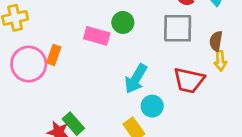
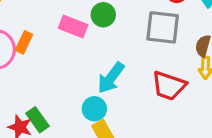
cyan circle: (152, 106) -> (94, 109), moved

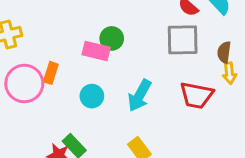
green circle: (103, 15) -> (112, 38), moved
cyan circle: (94, 109) -> (92, 96), moved

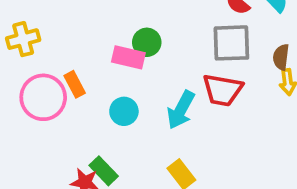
orange rectangle: (51, 73) -> (75, 84), turned -45
red trapezoid: (196, 95) -> (222, 90), moved

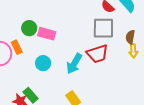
green circle: (147, 42) -> (29, 28), moved
red trapezoid: (222, 90) -> (97, 54), turned -30

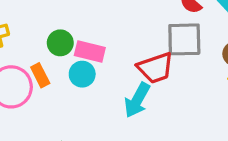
red trapezoid: (97, 54) -> (155, 68), moved
cyan circle: (43, 63) -> (82, 74), moved

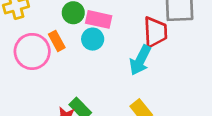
red trapezoid: (155, 68) -> (155, 32), turned -72

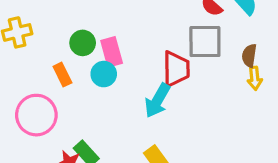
pink rectangle: (99, 19) -> (112, 52), turned 60
pink circle: (32, 51) -> (36, 115), moved

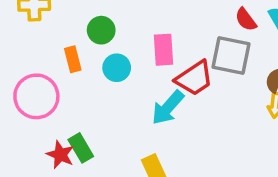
pink rectangle: (112, 52) -> (163, 50), moved
red trapezoid: (176, 69) -> (194, 78), turned 45

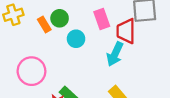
orange rectangle: (73, 59) -> (44, 24), moved
red trapezoid: (194, 78) -> (126, 31), turned 140

